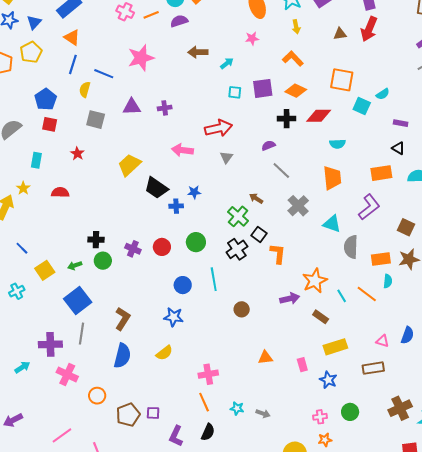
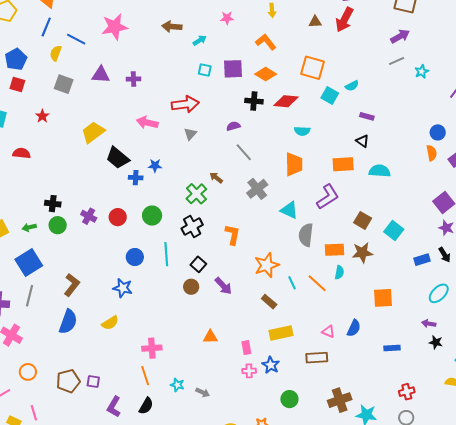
black square: (259, 234) -> (198, 264), moved
purple arrow: (290, 299) -> (223, 286), moved, turned 54
orange circle: (97, 396) -> (28, 372), moved
pink cross: (320, 417) -> (249, 371), moved

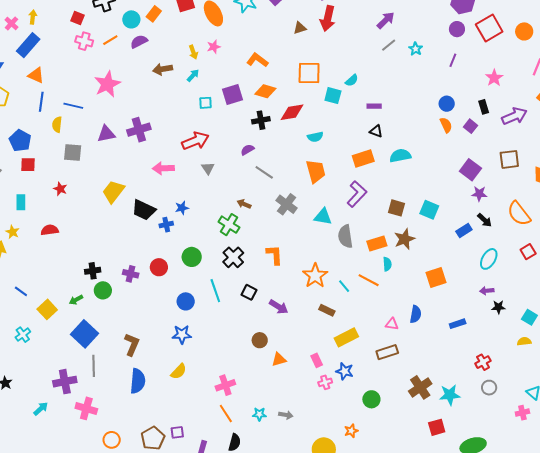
yellow arrow: (272, 10) -> (193, 52), moved
purple cross: (133, 79) -> (139, 130), size x1.6
brown circle: (191, 287) -> (260, 340), moved

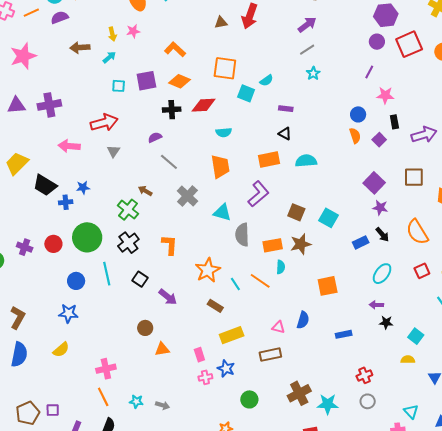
cyan star: (416, 49) -> (313, 73), moved
pink star: (494, 78) -> (385, 95), moved, turned 30
green circle: (192, 257) -> (87, 237), size x1.5

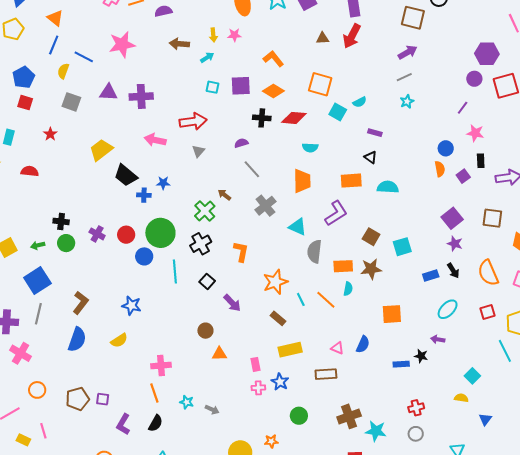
cyan square: (329, 218) -> (402, 247), turned 36
blue circle: (76, 281) -> (144, 256), moved
black star: (386, 322) -> (421, 356), moved

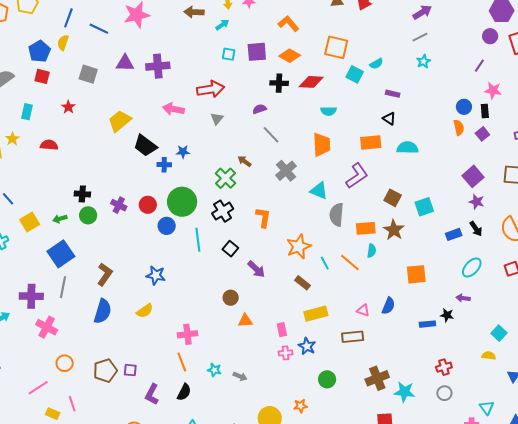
yellow semicircle: (63, 71) -> (63, 43), moved
black rectangle: (481, 161) -> (485, 111), moved
brown star: (371, 269) -> (394, 230), turned -30

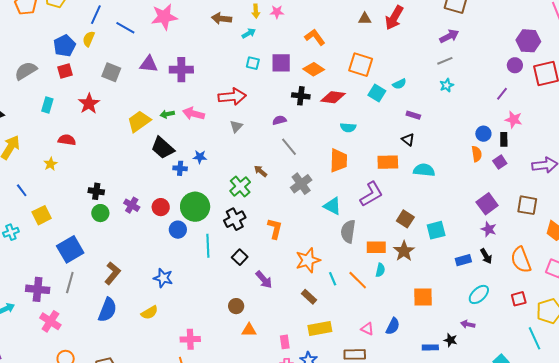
red square: (42, 76) -> (65, 71), turned -35
red star: (68, 107) -> (89, 104), size x1.5
yellow star: (12, 139) -> (50, 164), moved
green arrow: (60, 219) -> (167, 114), moved

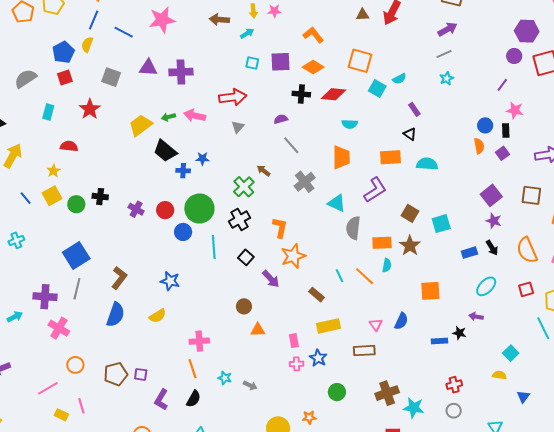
purple rectangle: (413, 115) -> (414, 109), turned 40
green circle: (100, 213) -> (76, 204), moved
yellow square: (42, 215) -> (52, 196), moved
orange star: (308, 260) -> (293, 256), moved
pink triangle: (367, 329) -> (376, 325), turned 32

